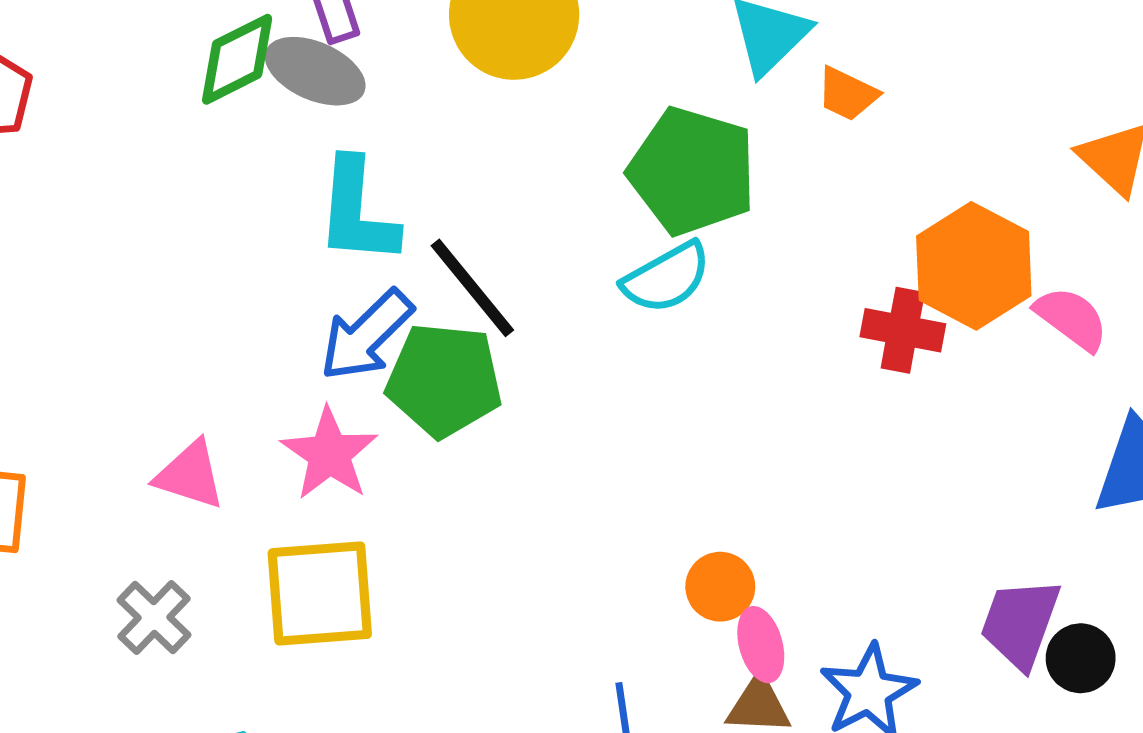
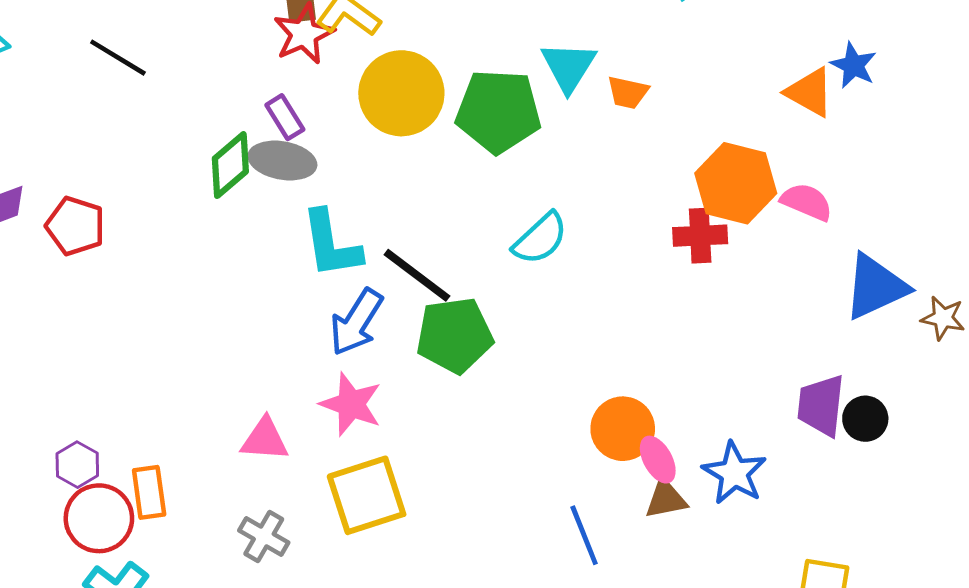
green pentagon: (692, 171) -> (498, 111), moved
green pentagon: (444, 380) -> (454, 335), moved
orange circle: (720, 587) -> (623, 429), size x1.4

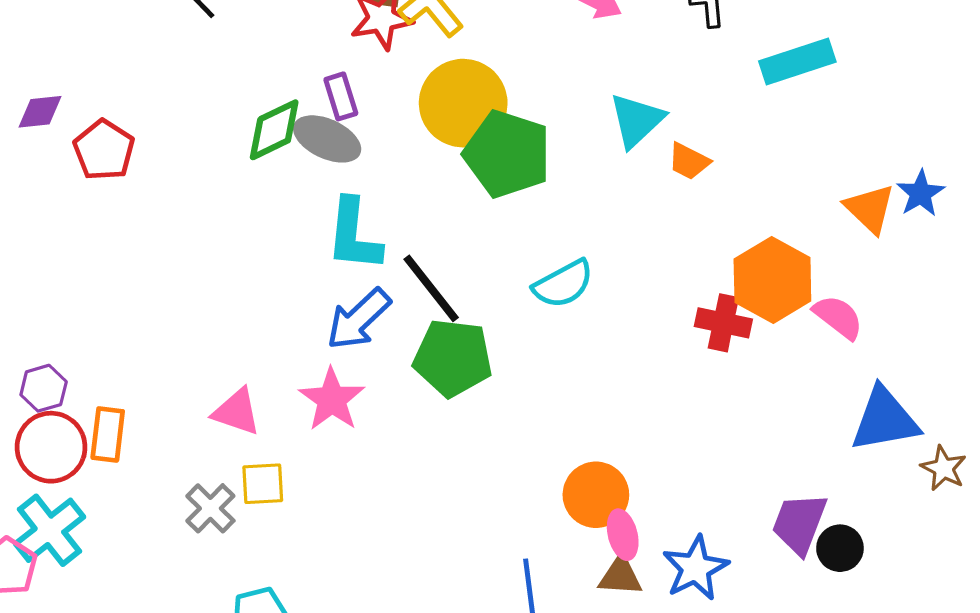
green pentagon: (498, 111) -> (507, 154), moved
yellow square: (367, 495) -> (263, 484), moved, size x0.6

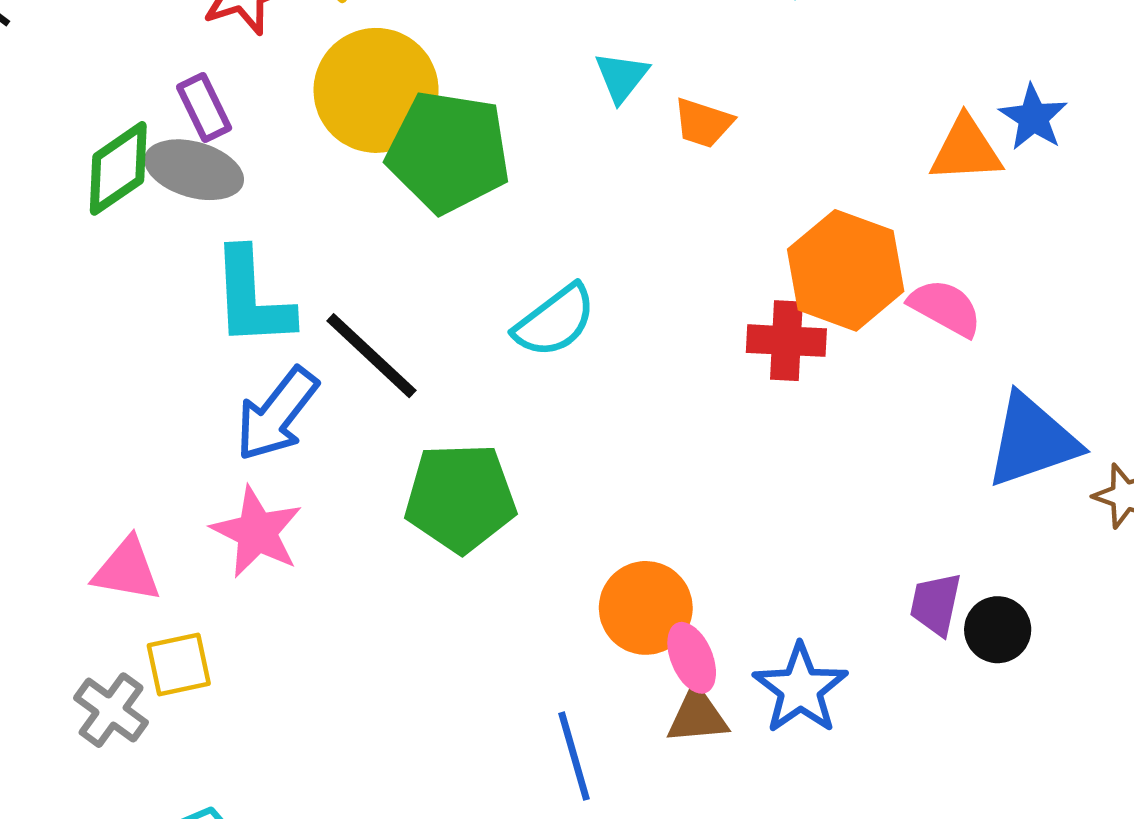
cyan triangle: (637, 120) -> (622, 77), size x0.7
orange triangle: (870, 209) -> (966, 150), turned -38
green pentagon: (453, 358) -> (460, 498), moved
purple trapezoid: (799, 524) -> (936, 604), size x0.7

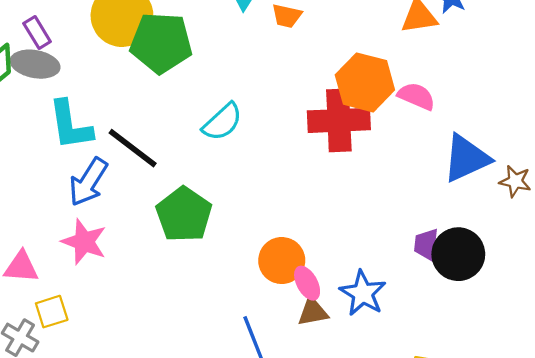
red cross: (786, 341) -> (339, 120), size x1.6
green pentagon: (460, 498) -> (184, 215), turned -30
black circle: (998, 630) -> (458, 254), size x1.6

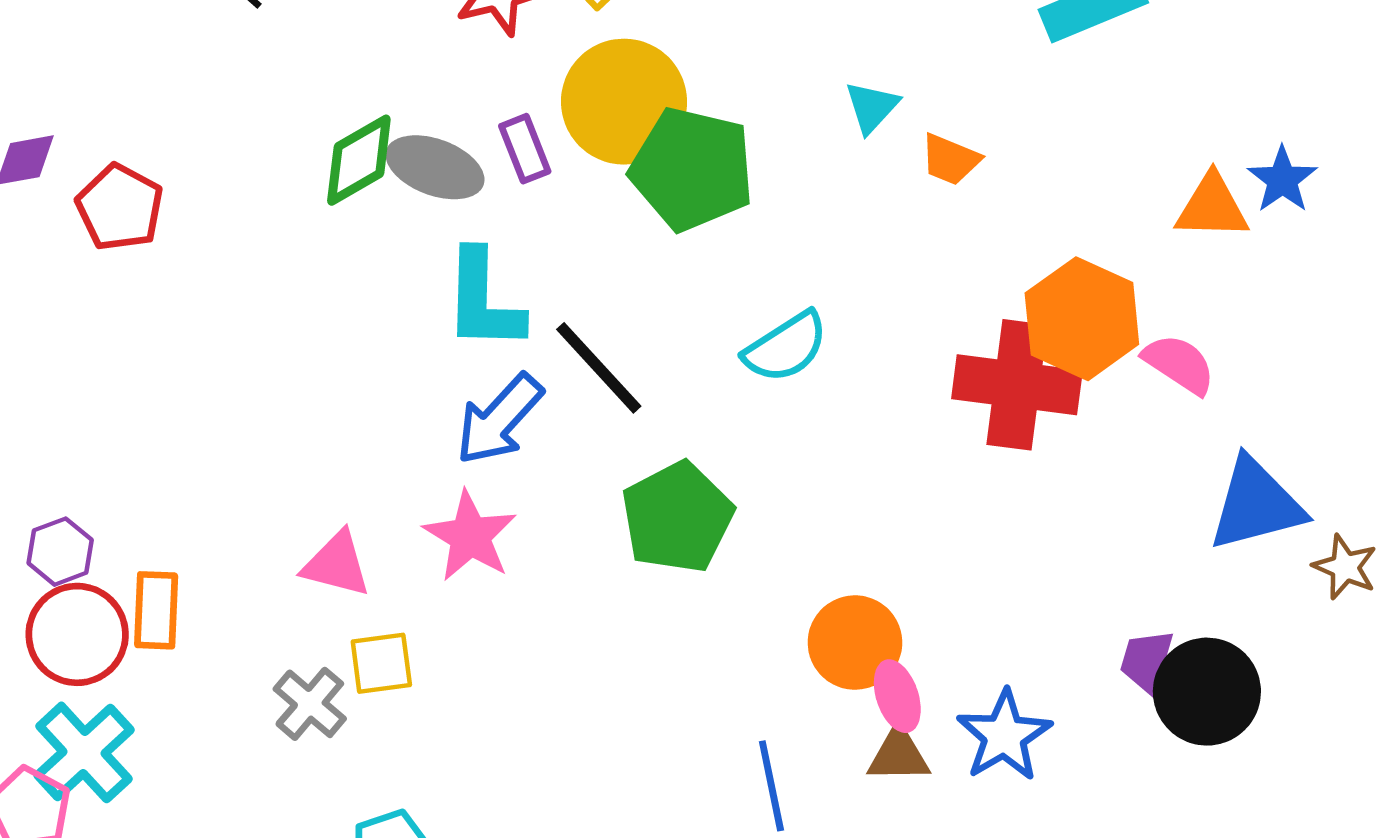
purple rectangle: (37, 33) -> (525, 149), moved

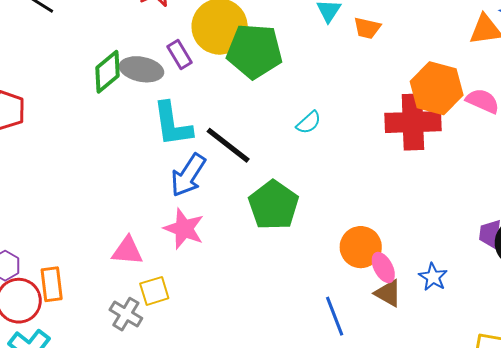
cyan semicircle: (786, 347) -> (309, 122), size x0.7
blue star: (1004, 736) -> (433, 277), size x0.7
brown triangle: (898, 755) -> (388, 293), turned 40

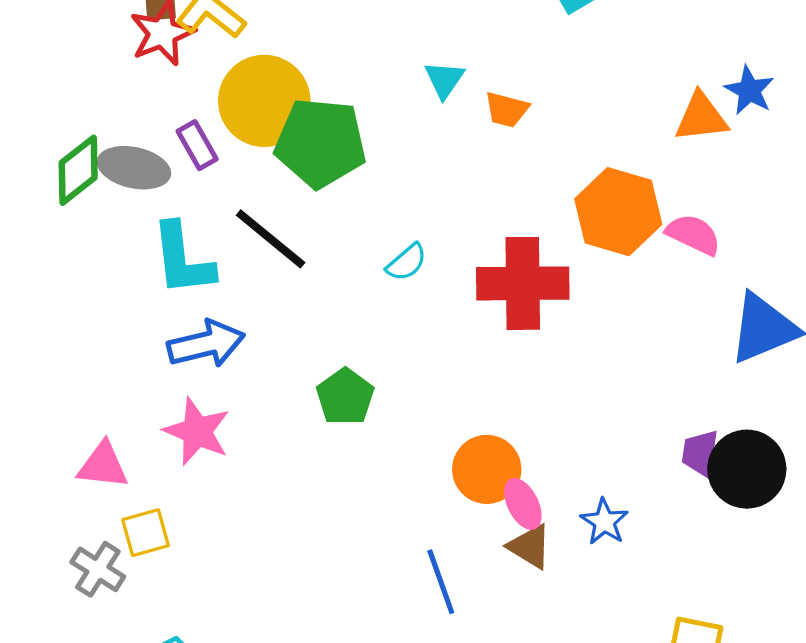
red cross: (413, 122) -> (523, 283), moved
black line: (228, 145) -> (271, 239), moved
blue arrow: (188, 175) -> (206, 344), turned -138
green pentagon: (274, 205) -> (345, 397), size x0.7

